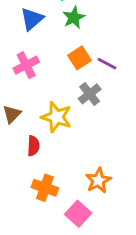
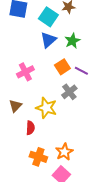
green star: (74, 17) -> (72, 41), moved
blue triangle: (32, 19) -> (48, 40), moved
orange star: (98, 180) -> (64, 152), moved

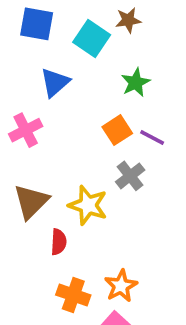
blue triangle: (48, 40) -> (55, 82), moved
pink cross: (25, 72) -> (26, 130), moved
brown triangle: (15, 106) -> (31, 202), size x1.5

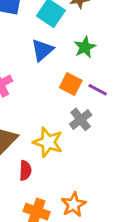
blue triangle: (55, 82) -> (42, 50), moved
orange square: (117, 130) -> (71, 84), turned -30

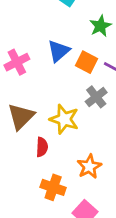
blue triangle: (42, 50) -> (59, 51), moved
orange star: (74, 205) -> (89, 167), moved

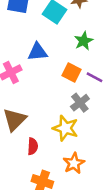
blue triangle: (59, 51) -> (38, 52), moved, turned 35
yellow star: (64, 119) -> (65, 128), moved

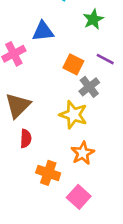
orange square: (71, 72) -> (73, 64), moved
red semicircle: (33, 146) -> (26, 139), moved

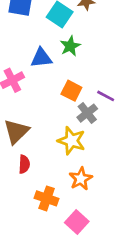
green star: (93, 19) -> (70, 46), moved
purple line: (105, 59) -> (106, 96), moved

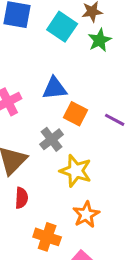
green star: (70, 46) -> (100, 40), moved
blue triangle: (41, 58) -> (55, 88), moved
gray cross: (87, 113) -> (52, 139), moved

